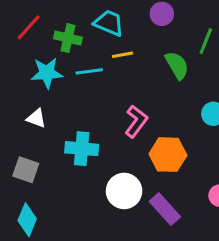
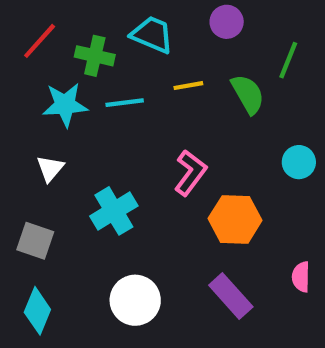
yellow line: (123, 55) -> (188, 86), moved
white triangle: (36, 118) -> (50, 168), turned 50
cyan cross: (82, 149) -> (114, 211), turned -36
white circle: (124, 191) -> (135, 300), moved

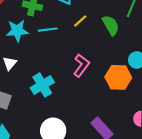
yellow line: (188, 86) -> (80, 21), turned -32
orange hexagon: (235, 219) -> (118, 77), moved

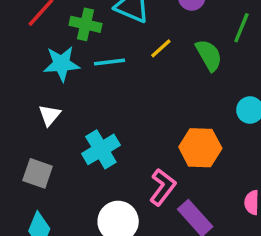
pink L-shape: (81, 65) -> (163, 187), moved
orange hexagon: (118, 77) -> (200, 148), moved

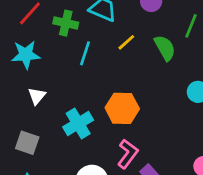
cyan line: (109, 62) -> (85, 53), turned -65
cyan star: (62, 64) -> (26, 55), moved
orange hexagon: (200, 148) -> (122, 108), moved

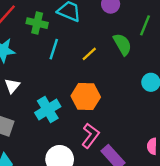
yellow line: (126, 42) -> (89, 54), moved

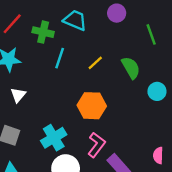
green line: (145, 25) -> (151, 34), turned -42
green semicircle: (122, 44) -> (131, 68), moved
cyan cross: (48, 110) -> (54, 138), moved

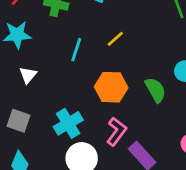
cyan line: (60, 58) -> (76, 50), moved
green semicircle: (131, 68) -> (155, 90), moved

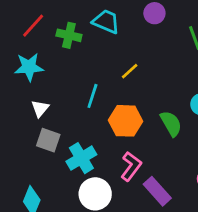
cyan line: (76, 50) -> (92, 96), moved
gray square: (19, 121) -> (48, 140), moved

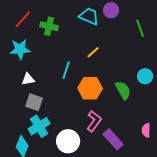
cyan trapezoid: (106, 21) -> (89, 16), moved
white triangle: (40, 108) -> (28, 79), turned 40
cyan cross: (81, 158) -> (39, 126), moved

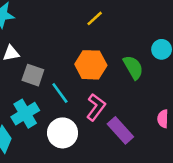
cyan line: (66, 70) -> (60, 93), moved, turned -54
gray square: (34, 102) -> (33, 75), moved

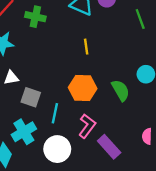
yellow line: (95, 18) -> (86, 47), turned -56
cyan line: (60, 93) -> (55, 113), turned 48

